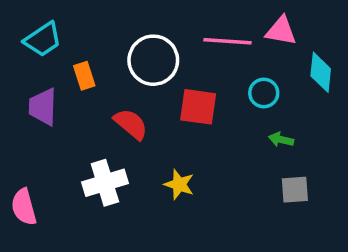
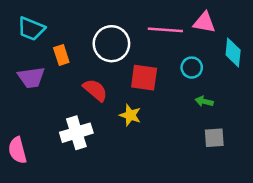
cyan trapezoid: (43, 39) -> (31, 29), turned 56
purple trapezoid: (43, 107) -> (31, 78), turned -100
yellow star: (179, 184) -> (130, 115), moved

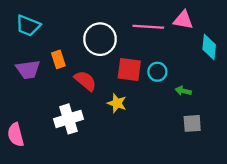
orange rectangle: (61, 55) -> (58, 59), moved
cyan circle: (192, 68) -> (157, 72), moved

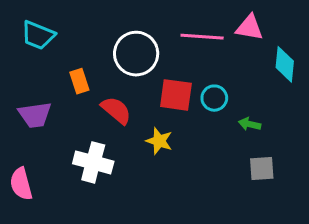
purple trapezoid: (28, 69) -> (35, 115), moved
white cross: (69, 119) -> (93, 162), turned 32

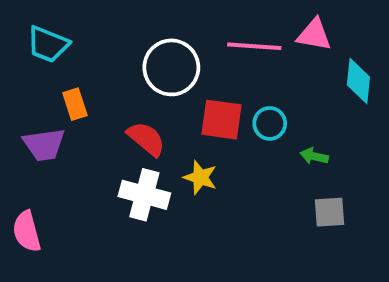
orange rectangle: (79, 81) -> (75, 104), moved
white cross: (93, 162) -> (144, 195), moved

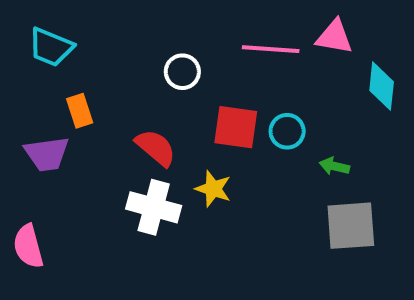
white circle: (171, 67) -> (182, 72), size x0.6
gray square: (330, 212) -> (351, 226), size x1.5

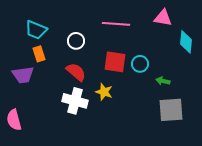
cyan trapezoid: (51, 47) -> (36, 30), moved
pink line: (271, 49) -> (116, 24), moved
white circle: (182, 72) -> (76, 41), moved

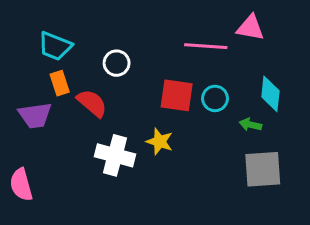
pink line: (116, 24) -> (206, 46), moved
cyan diamond: (186, 42) -> (270, 94), moved
red semicircle: (76, 72) -> (92, 103), moved

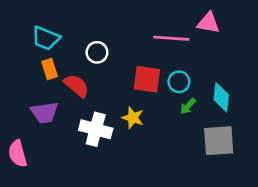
cyan diamond: (270, 94) -> (221, 97), moved
purple trapezoid: (35, 115) -> (44, 113), moved
green arrow: (250, 125) -> (188, 106), moved, turned -60

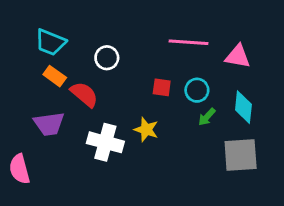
pink triangle: (208, 23) -> (238, 56), moved
orange rectangle: (50, 69) -> (55, 76), turned -36
red square: (147, 79) -> (162, 87), size x0.6

